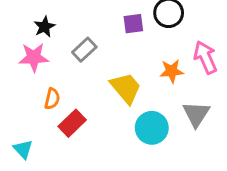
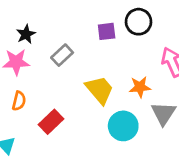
orange star: (172, 71) -> (140, 87), moved
orange semicircle: (52, 99) -> (19, 101), moved

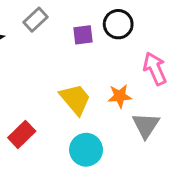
gray rectangle: (62, 55) -> (36, 20), moved
cyan circle: (123, 126) -> (86, 150), moved

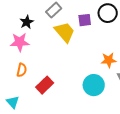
yellow trapezoid: (75, 99) -> (65, 32), moved
cyan circle: (86, 150) -> (94, 85), moved

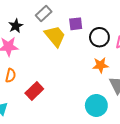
black circle: (108, 13) -> (99, 37), moved
cyan circle: (94, 85) -> (96, 105), moved

